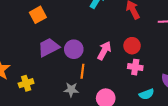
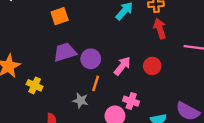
pink cross: (135, 67) -> (131, 101), moved
yellow cross: (26, 83) -> (35, 85), turned 32

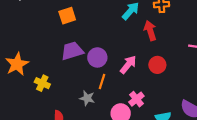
red arrow: (160, 29) -> (150, 31), moved
pink cross: (131, 101) -> (136, 99), turned 32

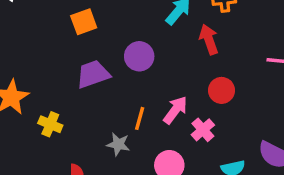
purple circle: (97, 57) -> (139, 56), moved
pink arrow: (128, 65) -> (175, 110), moved
pink cross: (136, 99) -> (203, 130), moved

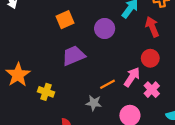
purple circle: (139, 56) -> (105, 28), moved
red circle: (222, 90) -> (150, 58), moved
orange line: (140, 118) -> (108, 84), turned 49

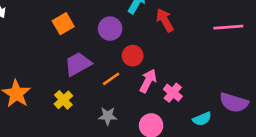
red circle: (150, 58) -> (133, 56), moved
orange line: (108, 84) -> (111, 79), moved
yellow cross: (46, 92) -> (63, 100), moved, turned 35

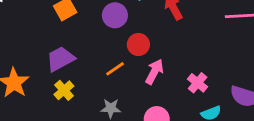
purple trapezoid: (78, 64) -> (60, 59), moved
pink cross: (173, 93) -> (198, 83), moved

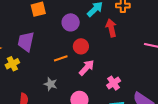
purple trapezoid: (60, 59) -> (26, 42), turned -65
yellow cross: (64, 90) -> (12, 64), moved

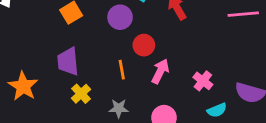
orange line: (61, 58) -> (122, 70), turned -64
yellow cross: (12, 64) -> (81, 94), moved

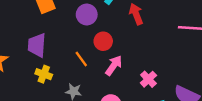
orange line: (122, 70) -> (81, 59), turned -35
yellow cross: (81, 94) -> (44, 74), turned -35

